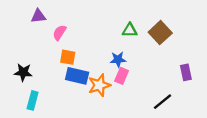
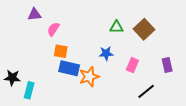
black star: (23, 72) -> (12, 78), moved
pink rectangle: (122, 76) -> (132, 65), moved

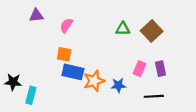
pink semicircle: (53, 29) -> (66, 25), moved
blue star: (106, 53) -> (118, 85), moved
purple rectangle: (167, 65) -> (160, 69), moved
black line: (146, 91) -> (154, 96), turned 36

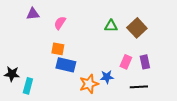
orange star: (94, 81) -> (89, 84), moved

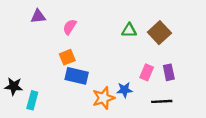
orange square: (58, 49) -> (67, 57), turned -32

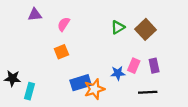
green triangle: (129, 30) -> (118, 27), turned -32
blue rectangle: (77, 76) -> (81, 83), moved, turned -30
blue star: (124, 90) -> (118, 73), moved

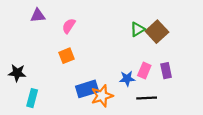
green triangle: (118, 27) -> (137, 29), moved
black star: (12, 78) -> (17, 73), moved
black line: (148, 92) -> (147, 98), moved

